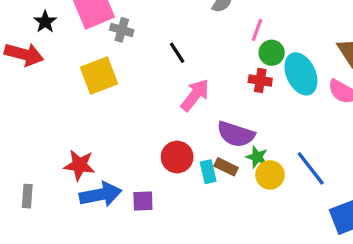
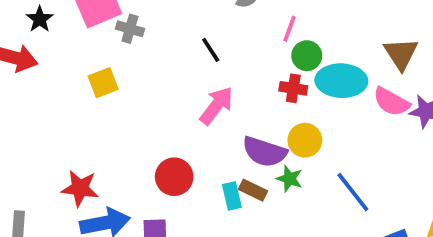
black line: (177, 53) -> (211, 50), moved
cyan ellipse: (301, 74) -> (341, 81), turned -63
yellow square: (99, 76) -> (103, 83), size x0.7
red circle: (177, 157) -> (174, 177), moved
yellow circle: (270, 175) -> (305, 140), moved

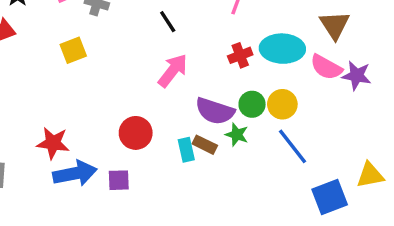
green circle: (307, 56) -> (252, 104), moved
red cross: (293, 88) -> (240, 55), turned -30
yellow circle: (305, 140) -> (282, 104), moved

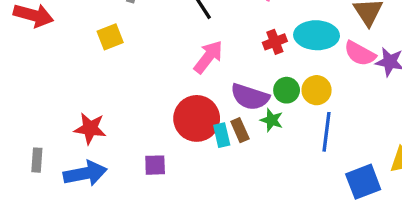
red circle: (136, 133) -> (197, 118), moved, size x1.4
brown rectangle: (205, 145) -> (240, 130), turned 40
blue line: (292, 146) -> (327, 132), turned 45
blue arrow: (75, 173) -> (85, 173), moved

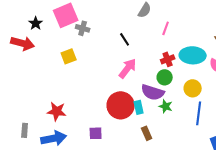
green circle: (287, 90) -> (165, 77), moved
brown rectangle: (240, 130) -> (147, 133), moved
cyan rectangle: (222, 135) -> (139, 107), moved

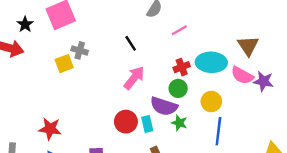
gray cross: (83, 28) -> (80, 50), moved
pink line: (166, 28) -> (179, 30), turned 40
red circle: (121, 105) -> (126, 122), size x0.7

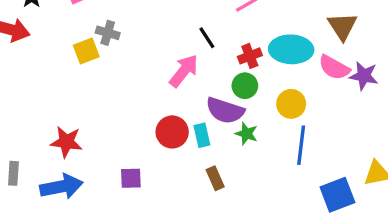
black line: (131, 43) -> (207, 38), moved

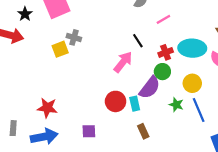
purple semicircle: (225, 110) -> (150, 88), turned -70
green star: (247, 134) -> (176, 105), moved
blue line: (301, 145) -> (199, 110), turned -30

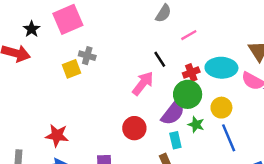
green circle: (162, 72) -> (188, 94), size x1.5
cyan rectangle: (135, 104) -> (175, 140), moved
green star: (176, 105) -> (196, 125), moved

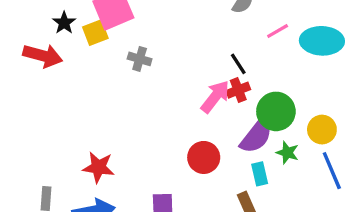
cyan ellipse: (221, 68) -> (322, 41), moved
yellow square: (71, 69) -> (95, 33), moved
red cross: (191, 73) -> (238, 90), moved

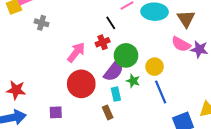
black line: (238, 64) -> (111, 23), moved
pink arrow: (215, 97) -> (76, 52), moved
red circle: (204, 157) -> (81, 84), size x1.4

